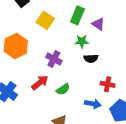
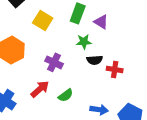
red cross: (108, 84) -> (115, 70), moved

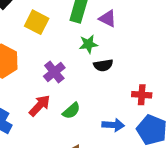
purple cross: (54, 62) -> (54, 72), turned 30
red cross: (115, 70) -> (142, 95), moved

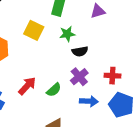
purple triangle: (108, 19) -> (98, 11), moved, turned -42
yellow square: (37, 22) -> (34, 30), moved
purple cross: (54, 72) -> (79, 77), moved

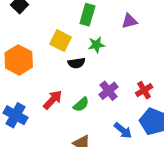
black semicircle: (80, 51) -> (76, 63), moved
red cross: (112, 76) -> (144, 90), turned -35
blue arrow: (89, 101) -> (123, 130), moved, turned 36

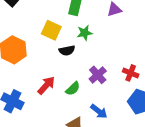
red cross: (144, 90) -> (131, 73), turned -35
blue arrow: (123, 130) -> (99, 111), moved

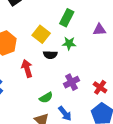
red arrow: (46, 85) -> (27, 69), moved, turned -72
green semicircle: (73, 89) -> (46, 98), moved

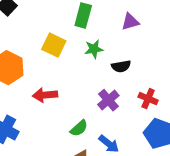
black semicircle: (50, 55) -> (121, 66), moved
red arrow: (27, 69) -> (45, 95), turned -66

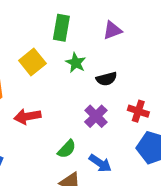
yellow square: (54, 45) -> (32, 62), turned 30
green star: (94, 49) -> (76, 63), turned -30

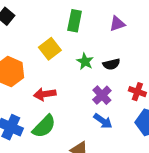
green star: (76, 63) -> (85, 61), moved
green semicircle: (67, 149) -> (44, 126), moved, size x1.5
blue arrow: (100, 163) -> (103, 121), moved

